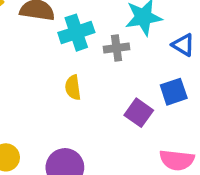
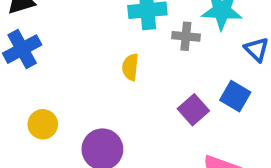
blue square: (174, 92) -> (235, 96), turned 36

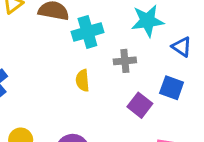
gray cross: (186, 36) -> (125, 61), moved

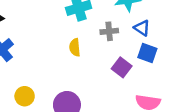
blue triangle: (182, 47) -> (142, 28), moved

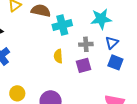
blue triangle: (142, 28) -> (112, 43), turned 40
purple square: (122, 67) -> (83, 65), moved, turned 35

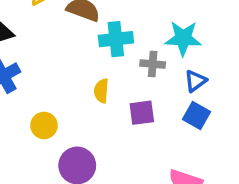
gray cross: (86, 44) -> (153, 64), moved
yellow circle: (17, 93) -> (44, 125), moved

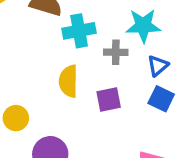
yellow semicircle: (101, 91) -> (68, 81), size x1.4

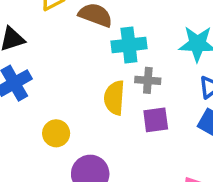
gray cross: (116, 52) -> (148, 80), moved

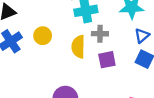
yellow circle: (56, 133) -> (43, 36), moved

